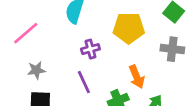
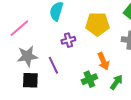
gray star: (36, 70) -> (27, 56), size x1.5
purple line: (84, 82) -> (53, 65), moved

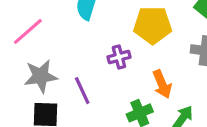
purple cross: (68, 40) -> (119, 57), moved

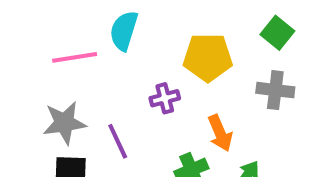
pink line: (28, 31) -> (75, 57), moved, turned 32

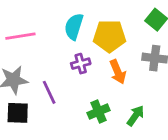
cyan semicircle: (124, 31) -> (74, 27), moved
orange arrow: (220, 133) -> (118, 72), moved

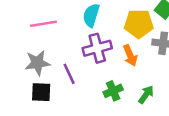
yellow pentagon: (109, 36) -> (139, 24), moved
purple cross: (81, 64) -> (97, 48), size x1.6

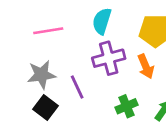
black square: (41, 92) -> (46, 108), turned 35

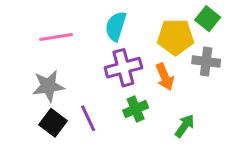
purple line: (77, 87) -> (88, 118), moved
green cross: (127, 106) -> (136, 109), moved

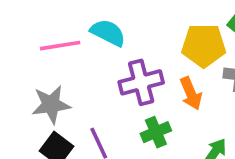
cyan semicircle: (116, 26) -> (108, 33), moved, turned 100

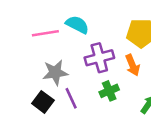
gray star: (51, 104) -> (55, 72), moved

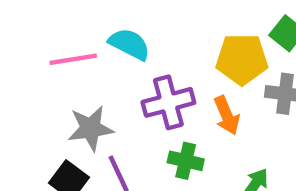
green cross: (109, 91) -> (186, 161), turned 36

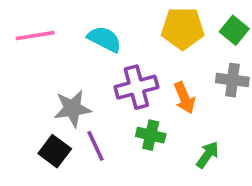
pink line: (73, 59) -> (35, 36), moved
yellow pentagon: (242, 59) -> (183, 28), moved

